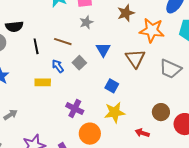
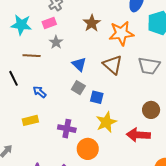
brown line: (63, 42) -> (32, 56), moved
gray square: (79, 63) -> (78, 88), moved
yellow rectangle: (43, 82) -> (30, 120), moved
red arrow: (142, 133) -> (138, 135), size x1.6

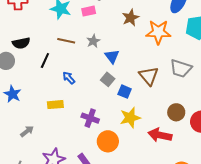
gray star: (56, 42) -> (93, 41), moved
brown triangle: (113, 65) -> (149, 76), moved
black line: (13, 78) -> (45, 60), turned 42

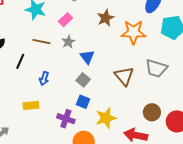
pink rectangle: (89, 11) -> (66, 20), moved, turned -32
blue arrow: (69, 78) -> (44, 79), turned -120
blue square: (125, 92) -> (83, 102), moved

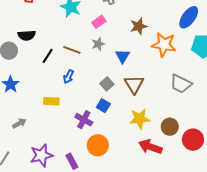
brown line: (41, 42) -> (72, 50), moved
blue triangle: (87, 57) -> (123, 56), moved
brown triangle: (124, 76) -> (134, 84), moved
yellow star: (106, 118) -> (140, 119), moved

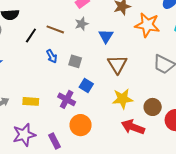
blue arrow: (69, 77) -> (52, 56), turned -56
gray square: (107, 84) -> (75, 61), moved, turned -32
yellow rectangle: (51, 101) -> (31, 101), moved

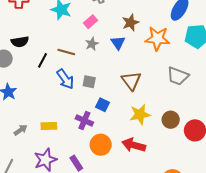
blue triangle: (106, 36) -> (118, 43), moved
blue arrow: (52, 56) -> (65, 79), size x1.5
red arrow: (133, 127) -> (134, 145), moved

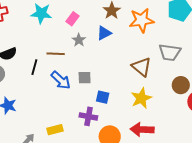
blue triangle: (118, 43) -> (104, 33), turned 49
brown triangle: (131, 81) -> (142, 67), moved
brown circle: (171, 120) -> (181, 85), moved

